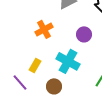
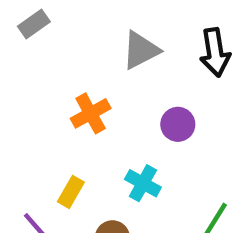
cyan cross: (68, 61) -> (143, 183), size x0.7

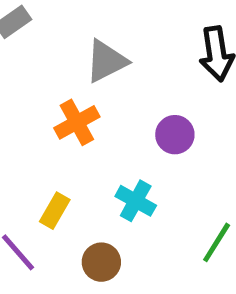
gray triangle: (141, 50) -> (106, 61), moved

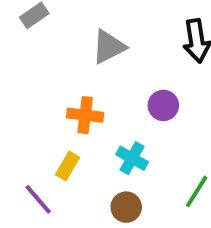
orange cross: (77, 122) -> (85, 115), moved, turned 36
brown circle: (101, 262) -> (126, 207), moved

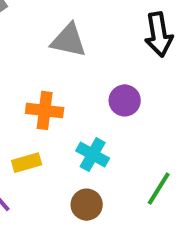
gray triangle: (109, 47) -> (69, 40), turned 39
yellow rectangle: (67, 166) -> (27, 163), turned 44

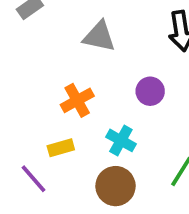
orange cross: (45, 110) -> (77, 100), turned -36
brown circle: (87, 205) -> (116, 186), size x1.4

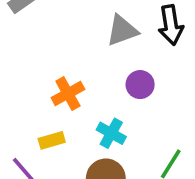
gray triangle: (99, 37) -> (122, 30), moved, turned -32

